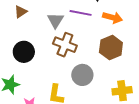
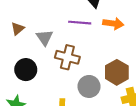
gray triangle: (55, 20) -> (45, 37), moved
brown hexagon: (111, 47) -> (117, 72), moved

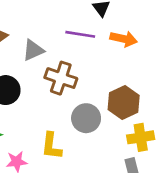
gray triangle: (45, 37) -> (33, 50), turned 36

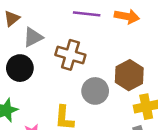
gray triangle: (33, 50) -> (33, 37), moved

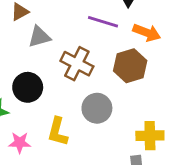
black circle: (20, 68) -> (28, 87), moved
brown hexagon: (129, 75) -> (130, 66), moved

